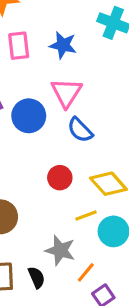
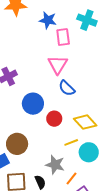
blue star: (63, 45) -> (48, 20), moved
pink rectangle: (19, 46) -> (63, 37), moved
blue circle: (29, 116) -> (33, 104), moved

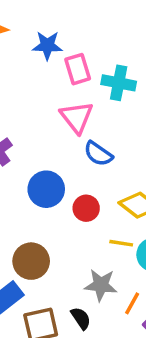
cyan cross: (87, 20) -> (119, 83), moved
yellow line: (71, 142) -> (121, 243), turned 40

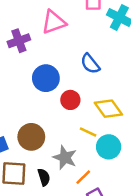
pink triangle: (77, 117) -> (54, 22), moved, turned 32
brown circle: (31, 261) -> (31, 137), moved

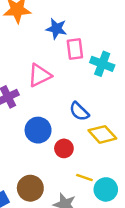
yellow diamond: (108, 109) -> (102, 134), moved

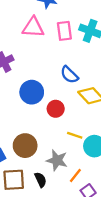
pink rectangle: (75, 49) -> (64, 31), moved
pink triangle: (40, 75) -> (33, 27), moved, turned 30

